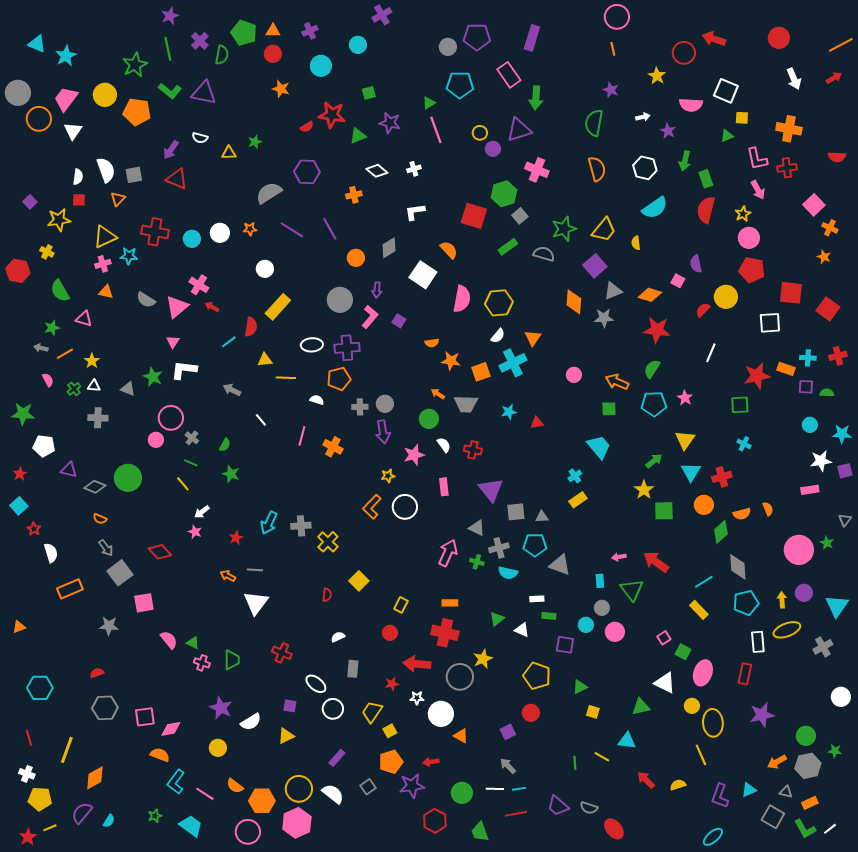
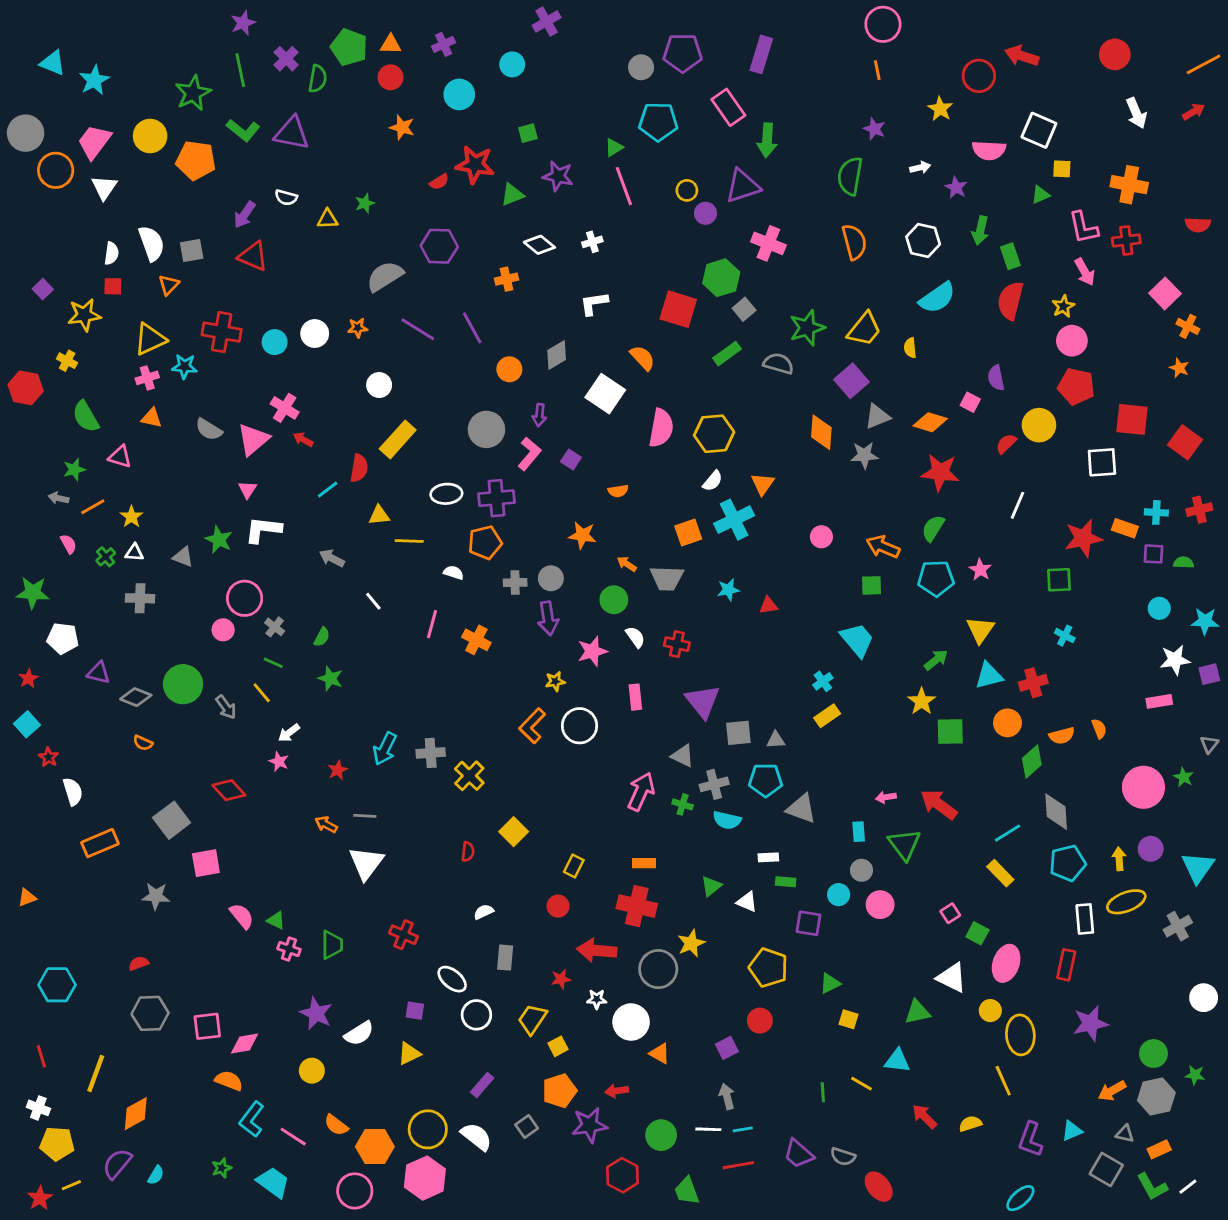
orange star: (451, 361) -> (582, 535), moved
cyan triangle: (691, 472) -> (989, 676), turned 45
gray arrow: (106, 548) -> (226, 707), moved
gray arrow: (508, 766) -> (727, 1096), turned 30

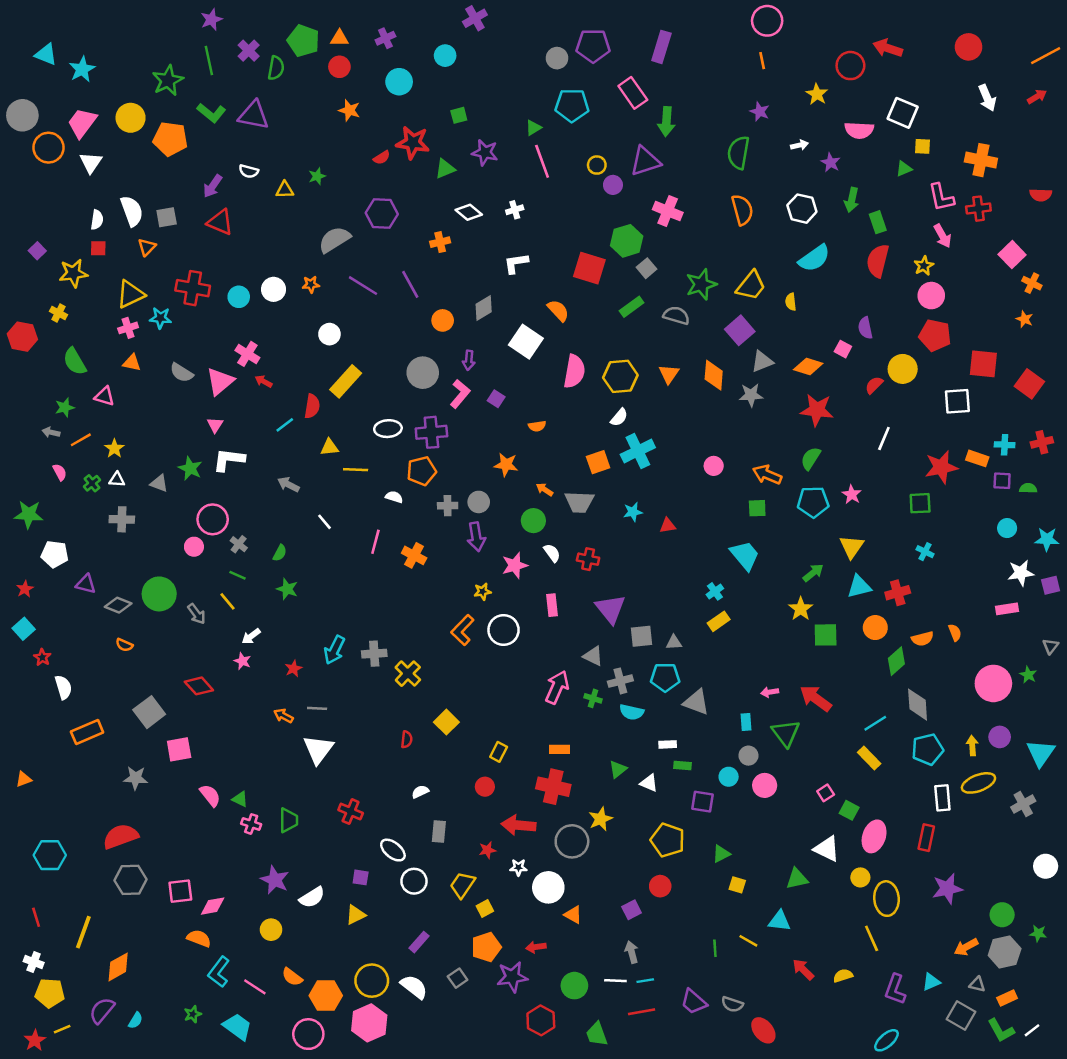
orange triangle: (763, 484) -> (669, 374), moved
red semicircle: (139, 963) -> (121, 836), size x2.0

